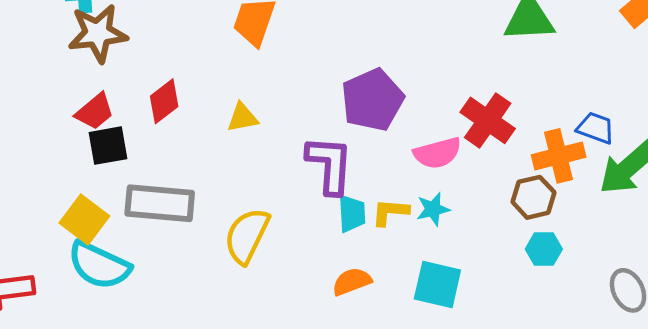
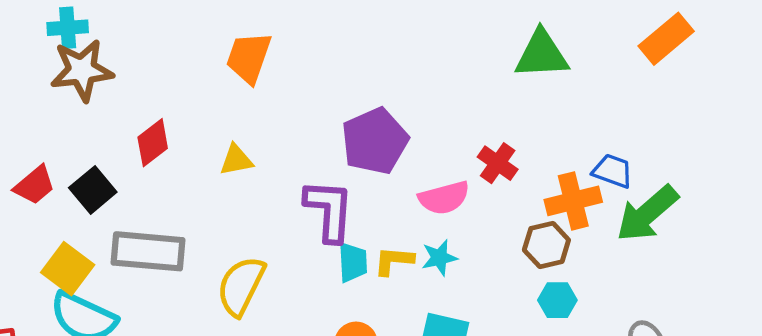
red trapezoid: (95, 112) -> (35, 185), moved
red cross: (488, 120) -> (498, 163), size x0.7
black square: (108, 146) -> (93, 190), turned -30

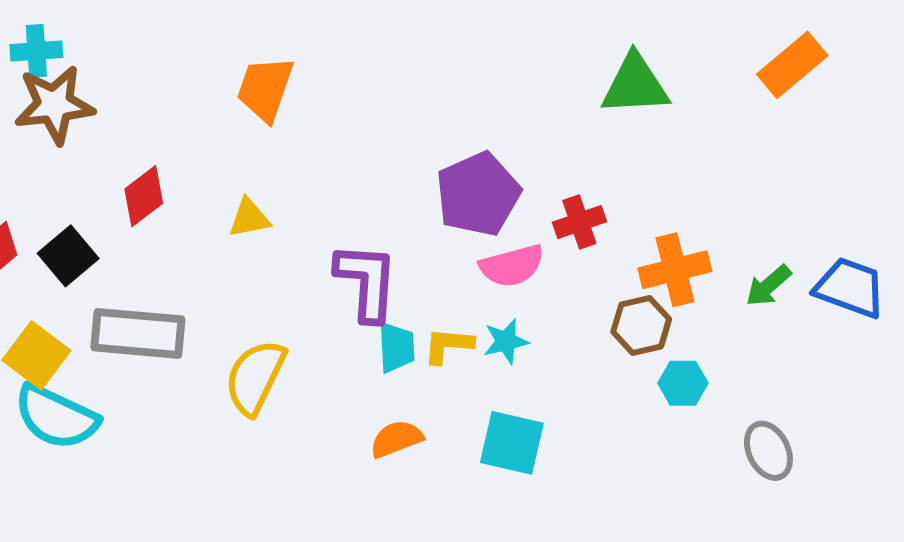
purple pentagon: (375, 141) -> (478, 194), moved
red cross: (498, 163) -> (579, 222), turned 36
blue trapezoid: (613, 171) -> (850, 288), moved, size x1.4
green arrow: (647, 214) -> (768, 286), size x0.6
cyan hexagon: (557, 300) -> (683, 383), moved

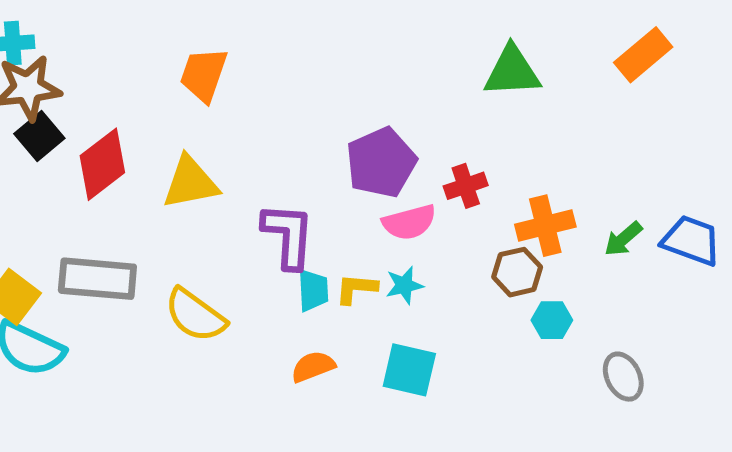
red diamond: (144, 196) -> (102, 164), size x1.4
yellow triangle: (249, 218) -> (190, 182), size x1.6
black square: (68, 256) -> (39, 136), moved
yellow semicircle: (255, 377) -> (195, 315), turned -80

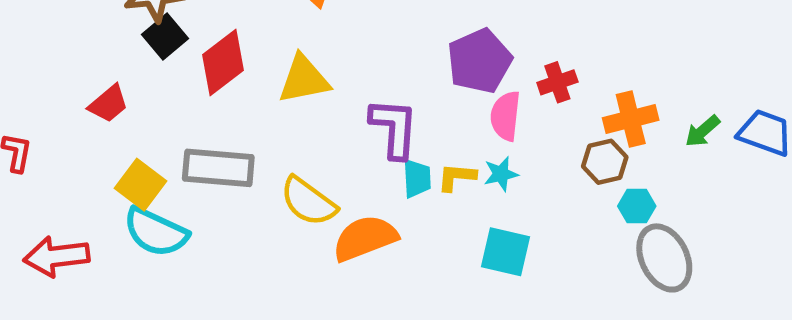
pink semicircle: (409, 222) -> (505, 116), turned 111
orange semicircle: (313, 367) -> (365, 238), moved, size x1.6
gray ellipse: (623, 377) -> (664, 258), moved, size x1.5

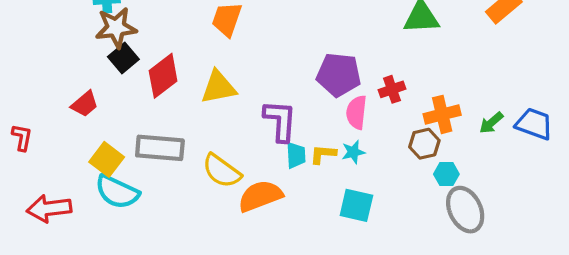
purple pentagon: (480, 61) -> (339, 75), turned 30

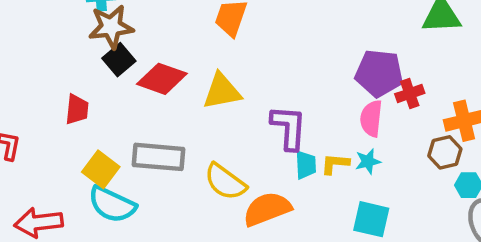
purple pentagon: (339, 75) -> (379, 73), moved
red diamond: (163, 76) -> (162, 79), turned 57
red trapezoid: (85, 104) -> (77, 109), turned -44

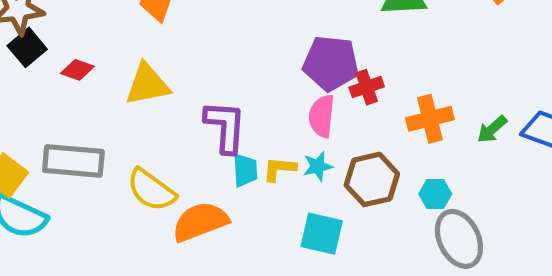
red diamond: (162, 79) -> (77, 70), size x0.6
brown hexagon: (445, 152) -> (372, 179), moved, size x1.4

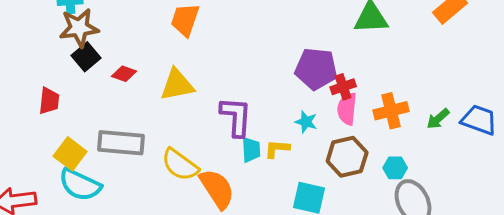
pink semicircle: (322, 116) -> (347, 109), moved
cyan star: (318, 166) -> (306, 122), moved, turned 30
orange semicircle: (200, 222) -> (217, 189), turned 78

